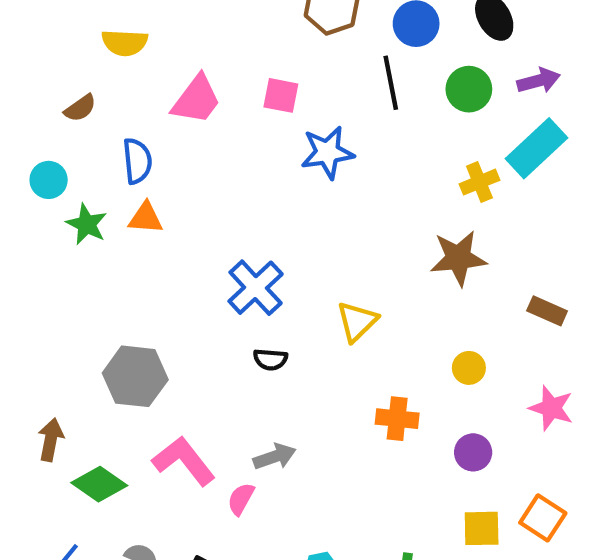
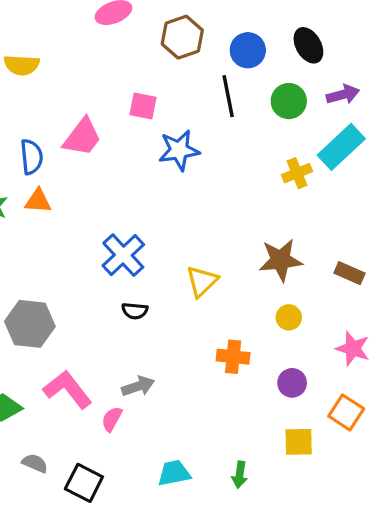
pink trapezoid: (196, 100) -> (82, 137), moved
brown star: (458, 258) -> (281, 260), moved
orange square: (543, 518) -> (346, 412), moved

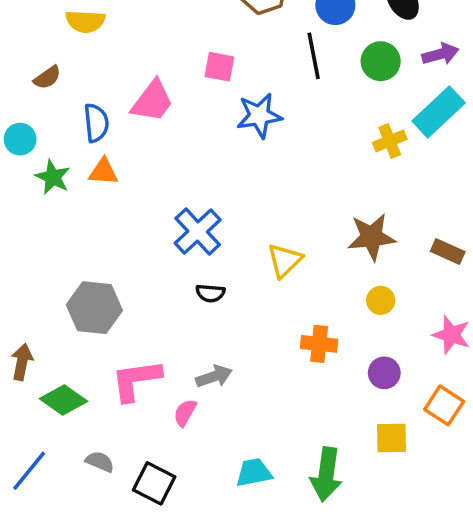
pink L-shape: (68, 389) -> (136, 380), turned -60
green arrow: (240, 475) -> (326, 474), size x1.8

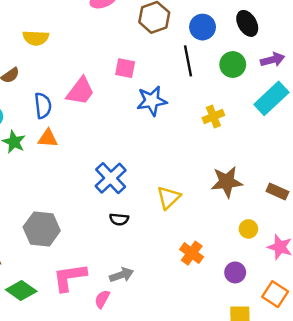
yellow cross: (390, 141) -> (213, 116), moved
yellow circle: (381, 300) -> (248, 229), moved
orange cross: (319, 344) -> (192, 253), turned 30

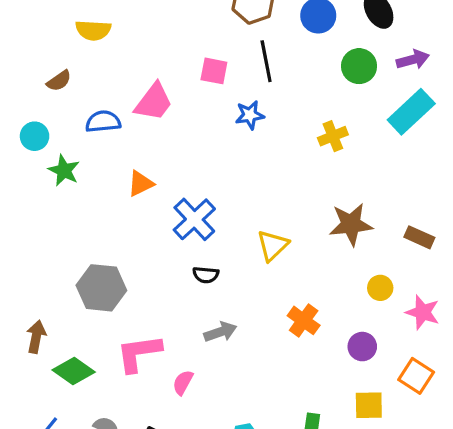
black line: (188, 61) -> (266, 61), moved
blue star: (152, 101) -> (250, 115), size x0.7
blue semicircle: (43, 106) -> (103, 122), turned -90
orange triangle: (48, 138) -> (141, 183), moved, turned -30
gray arrow: (122, 275) -> (220, 332), moved

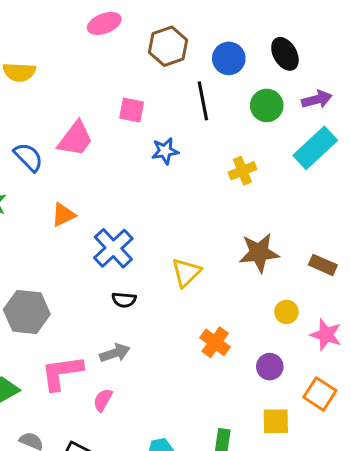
black line: (266, 61) -> (203, 101), moved
blue semicircle: (103, 122) -> (28, 157), turned 52
gray arrow: (220, 332) -> (115, 353), moved

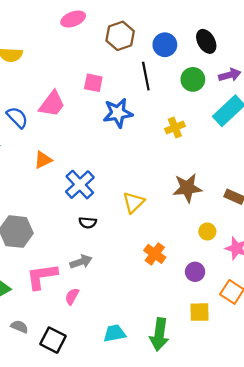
blue star: (165, 151) -> (118, 113), size x1.5

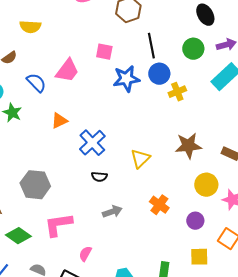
blue circle: (165, 45) -> (159, 74), moved
yellow circle: (207, 232) -> (206, 185), size x1.5
gray arrow: (81, 262) -> (112, 212), moved
pink semicircle: (72, 296) -> (85, 254), moved

